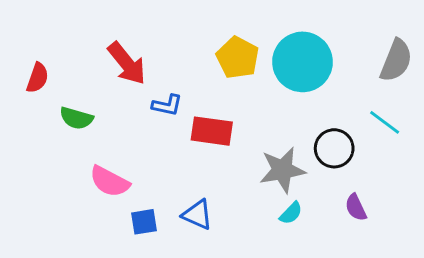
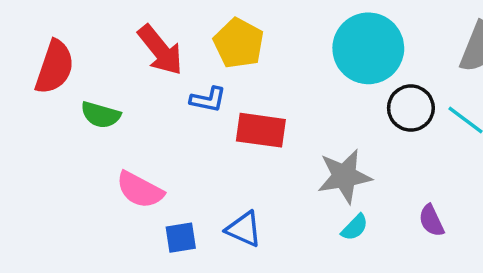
yellow pentagon: (238, 58) -> (239, 43), moved
red semicircle: (37, 78) -> (55, 67), size x1.5
black circle: (334, 148) -> (411, 108), moved

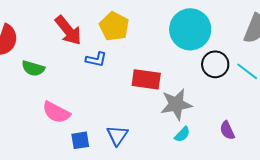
red rectangle: (261, 130) -> (146, 79), moved
blue triangle: (244, 229) -> (117, 135), turned 40

